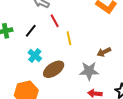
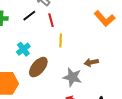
black line: (31, 31) -> (29, 16), moved
brown ellipse: (54, 69) -> (38, 67), turned -30

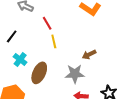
black line: (29, 16) -> (12, 36), moved
red line: (51, 20) -> (47, 23), moved

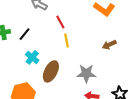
brown arrow: (89, 54) -> (109, 45), moved

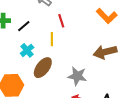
yellow line: (67, 40) -> (52, 39), moved
brown arrow: (109, 45) -> (105, 52), size x1.6

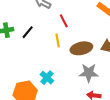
cyan cross: (27, 50) -> (47, 78), moved
brown ellipse: (43, 68) -> (81, 48), moved, turned 50

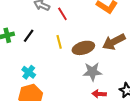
red line: (64, 21) -> (62, 14), moved
cyan cross: (47, 78) -> (29, 72), moved

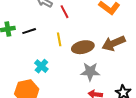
black line: (29, 36) -> (29, 31), turned 32
cyan cross: (29, 72) -> (41, 66), moved

